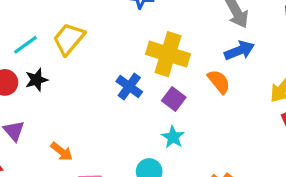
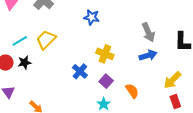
yellow cross: (168, 54) -> (105, 54), size x0.7
orange semicircle: (219, 82) -> (132, 91), moved

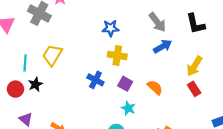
blue star: (92, 17) -> (111, 28), moved
cyan line: (20, 41) -> (25, 63), turned -42
red rectangle: (175, 101) -> (194, 89), moved

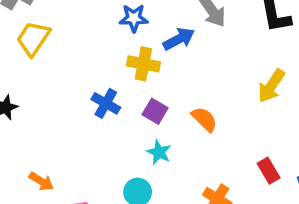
blue arrow: (163, 46) -> (179, 39), moved
yellow trapezoid: (52, 55) -> (33, 38), moved
red rectangle: (194, 89) -> (269, 171), moved

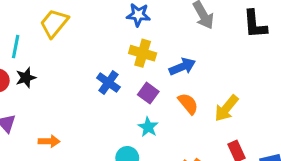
blue arrow: (179, 39) -> (182, 67), moved
yellow arrow: (271, 86) -> (226, 108), moved
orange arrow: (41, 181) -> (49, 141), turned -36

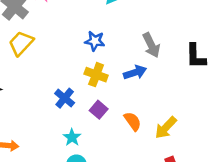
blue arrow: (182, 67) -> (135, 72), moved
cyan star: (148, 127) -> (72, 137), moved

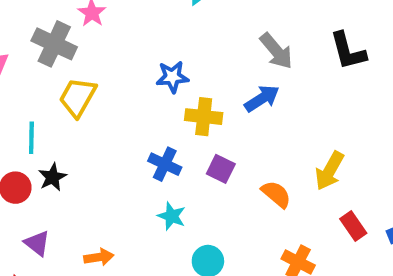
blue star: (95, 41) -> (172, 77), moved
orange semicircle: (133, 121) -> (276, 194), moved
cyan star: (72, 137) -> (172, 216), moved

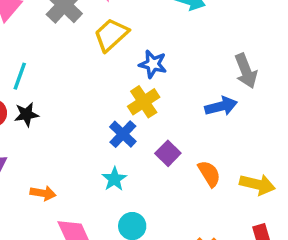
yellow trapezoid: (78, 97) -> (111, 35), moved
yellow cross: (204, 117) -> (144, 102), moved, turned 32
yellow arrow: (330, 171) -> (257, 184), turned -124
orange semicircle: (276, 194) -> (209, 174), moved

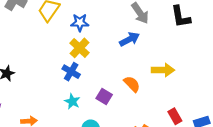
purple square: (168, 153) -> (104, 97), moved
yellow arrow: (257, 184) -> (163, 70), moved

